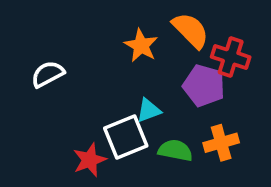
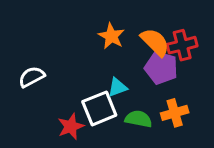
orange semicircle: (191, 30) -> (155, 42), moved
red cross: (231, 57) -> (182, 45), turned -32
white semicircle: (48, 74) -> (32, 77), moved

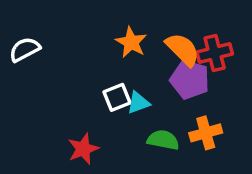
white semicircle: (32, 77) -> (25, 49), moved
white square: (99, 108) -> (117, 97), moved, size x0.7

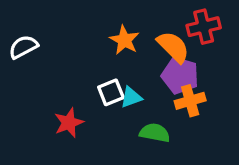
red cross: (215, 53) -> (204, 27), moved
orange cross: (206, 133) -> (190, 101), moved
red star: (83, 149) -> (69, 123), moved

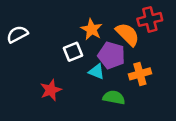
purple pentagon: (180, 75) -> (111, 55), moved
white square: (111, 92) -> (73, 52), moved
cyan triangle: (131, 97) -> (97, 71), turned 42

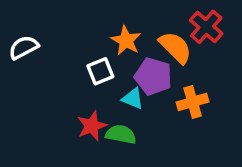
red cross: (150, 19) -> (206, 27), turned -35
red star: (51, 90) -> (92, 126), moved
green semicircle: (114, 97) -> (121, 134), moved

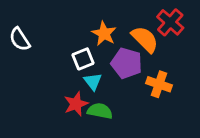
white semicircle: (24, 47) -> (20, 39), turned -95
cyan triangle: (133, 99) -> (93, 81), moved, turned 30
orange cross: (193, 102) -> (159, 84), turned 35

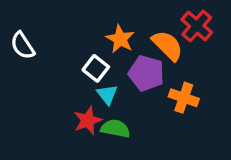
white square: (83, 59) -> (96, 68), turned -30

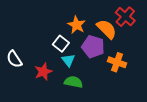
white semicircle: (23, 46) -> (14, 59), moved
red star: (88, 120) -> (43, 72), moved

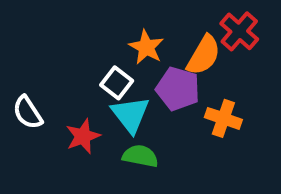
orange semicircle: (107, 29) -> (204, 55), turned 75
cyan triangle: (68, 60) -> (130, 114), size x1.5

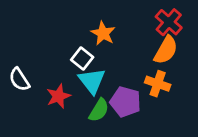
orange semicircle: (204, 55) -> (166, 50), moved
purple pentagon: (178, 89) -> (125, 102), moved
green semicircle: (140, 156) -> (99, 110), turned 110

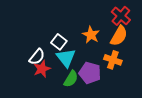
orange star: (103, 33) -> (91, 35), moved
white semicircle: (19, 79) -> (37, 57), moved, turned -108

